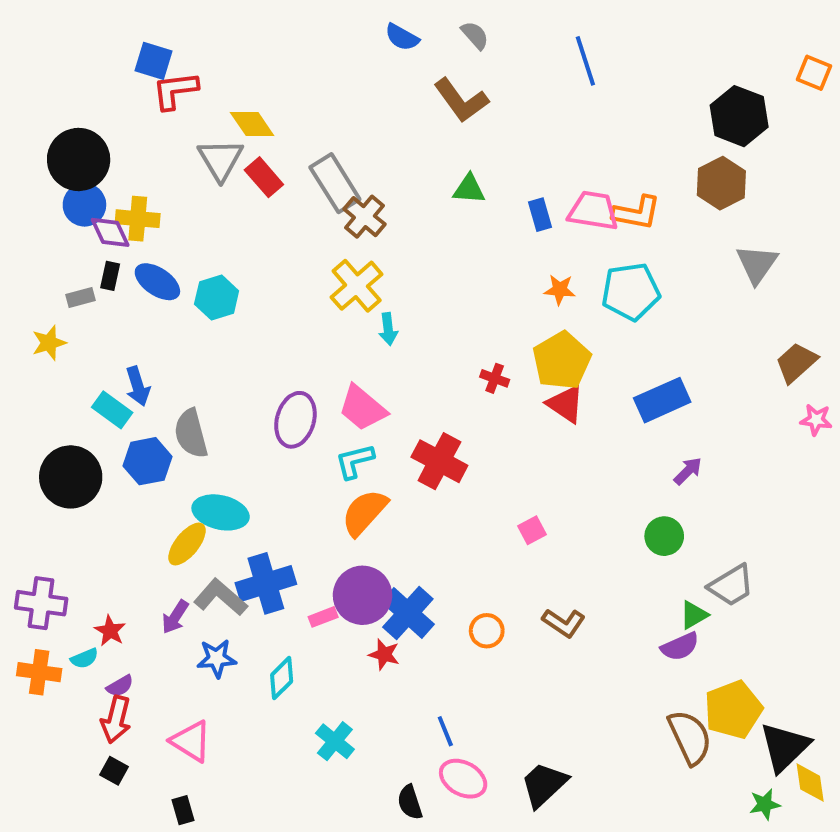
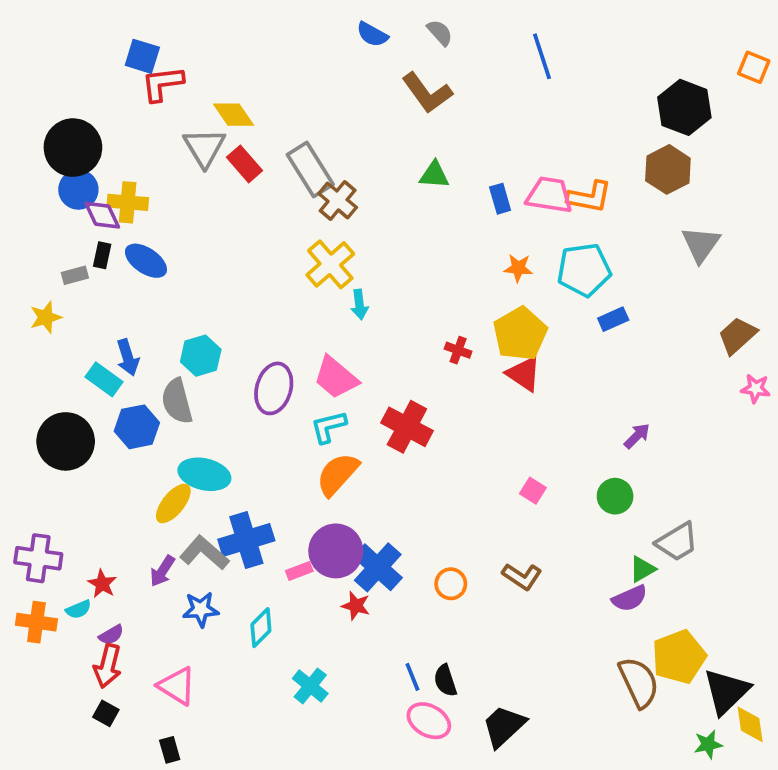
cyan hexagon: (217, 298) -> (201, 356), moved
blue rectangle: (662, 400) -> (613, 319), moved, size x0.6
pink square: (532, 530) -> (533, 491), moved, turned -30
black semicircle: (410, 802) -> (445, 681), moved

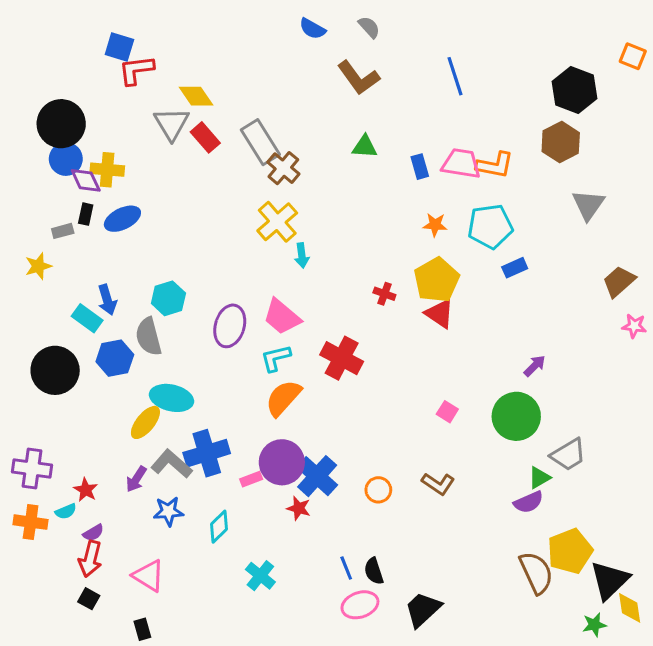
blue line: (542, 56) -> (455, 76), moved
blue ellipse: (146, 261) -> (122, 219), turned -60
green circle: (615, 496) -> (516, 416), size x1.6
pink ellipse: (429, 721) -> (360, 605), turned -48

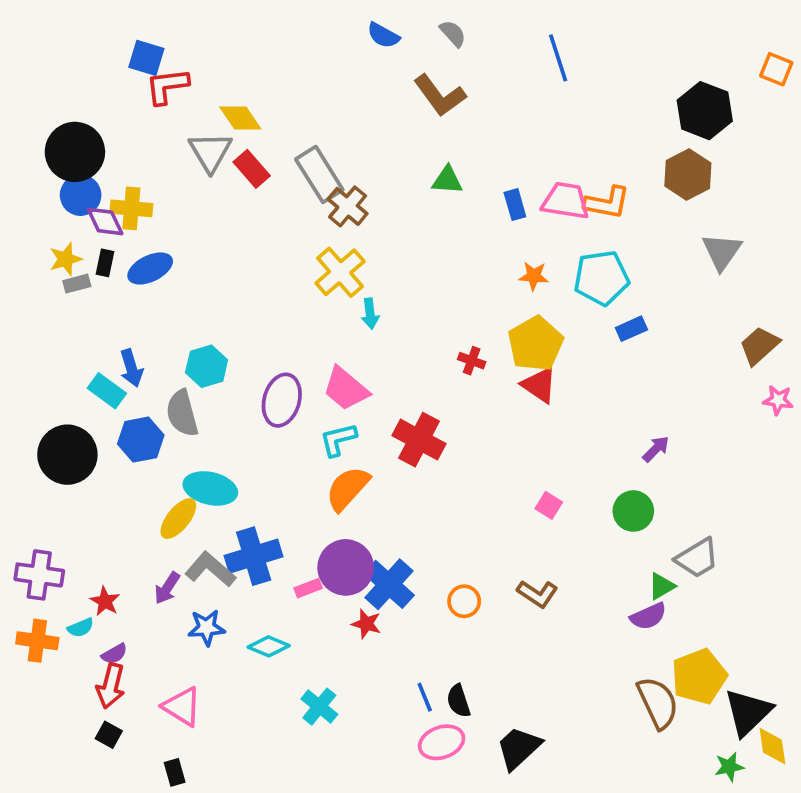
blue line: (455, 76) -> (558, 58), moved
yellow star: (38, 266) -> (66, 259), moved
green circle: (516, 416) -> (633, 511), size x0.7
cyan diamond: (219, 527) -> (269, 646), turned 68

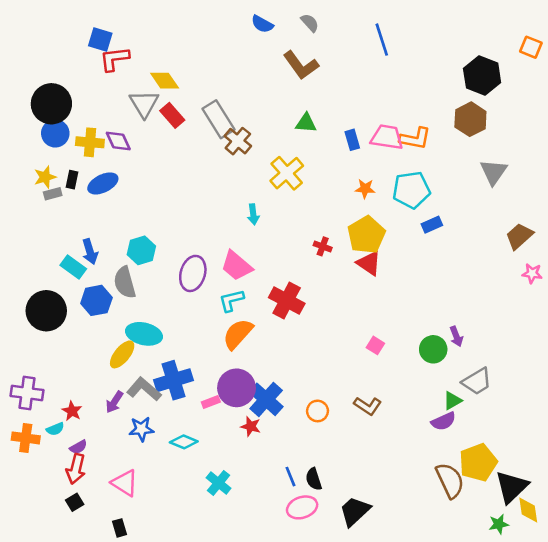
purple diamond: (105, 221) -> (118, 141), moved
yellow cross: (340, 272) -> (287, 173), moved
purple arrow: (656, 449) -> (456, 336), moved, turned 114
black square: (109, 735) -> (75, 502), turned 30

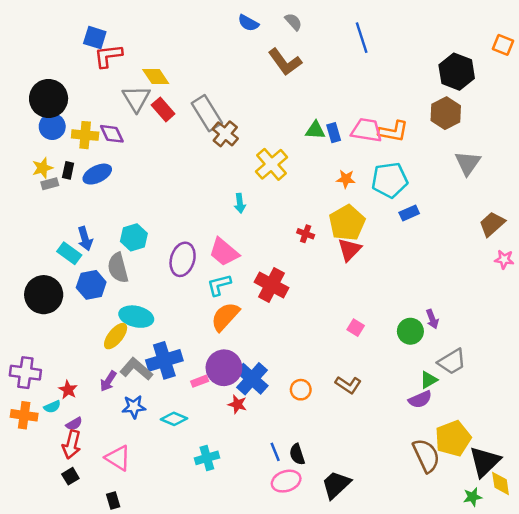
green triangle: (306, 123) -> (315, 130), moved
red triangle: (369, 263) -> (349, 250), turned 40
cyan cross: (219, 483) -> (207, 458), turned 35

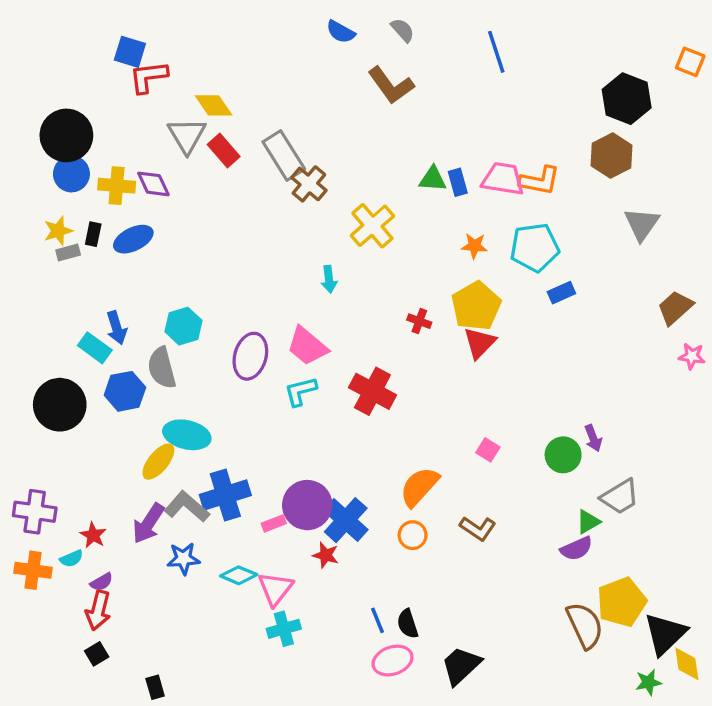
orange semicircle: (225, 317) -> (419, 487), moved
purple arrow: (108, 381) -> (148, 523), size x1.4
pink triangle: (118, 458) -> (275, 589), moved, turned 36

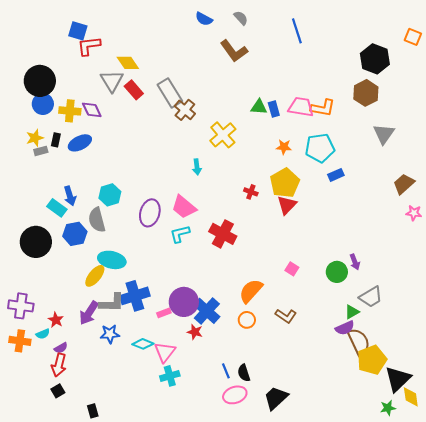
gray L-shape: (187, 507) -> (112, 303), turned 140
brown semicircle: (585, 625) -> (359, 342), moved

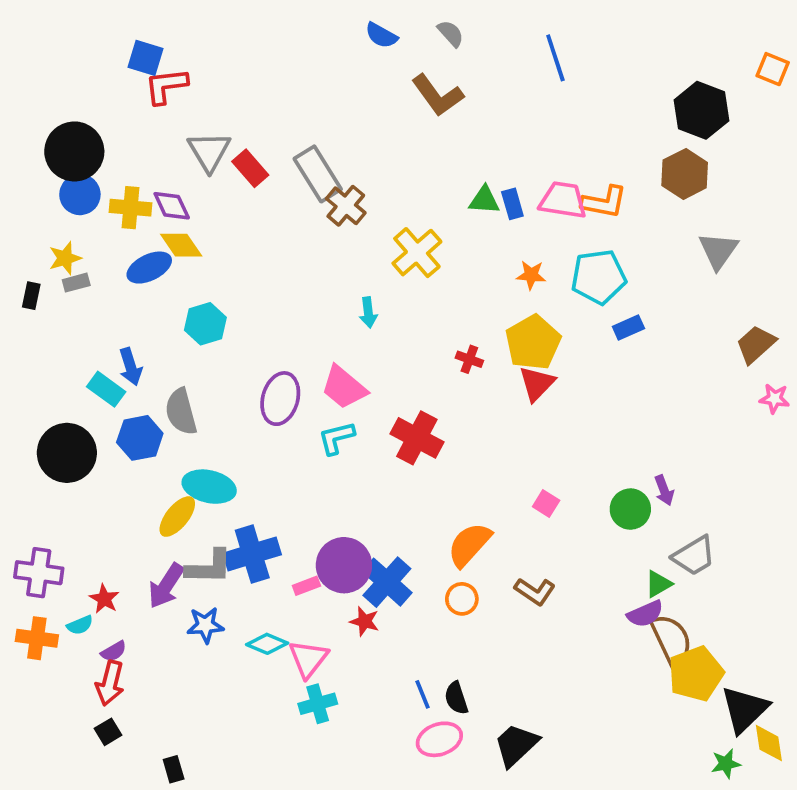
yellow diamond: (128, 63) -> (181, 245), moved
black rectangle: (56, 140) -> (31, 296), moved
cyan hexagon: (110, 195) -> (205, 324), moved

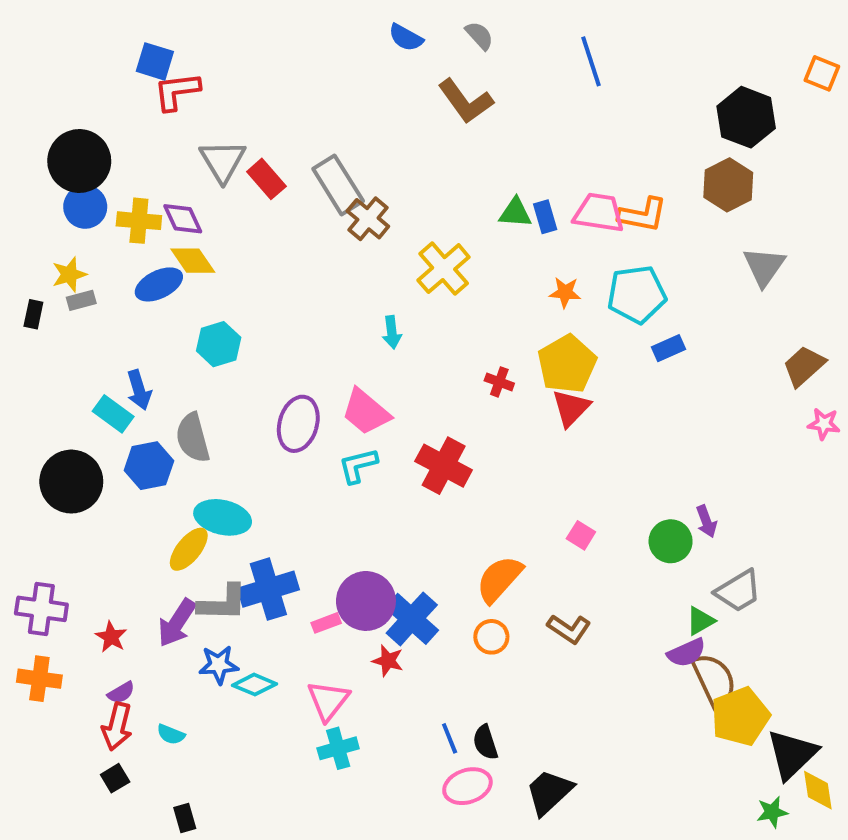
cyan semicircle: (80, 625) -> (171, 734), moved, turned 45
cyan diamond: (267, 644) -> (254, 685), moved

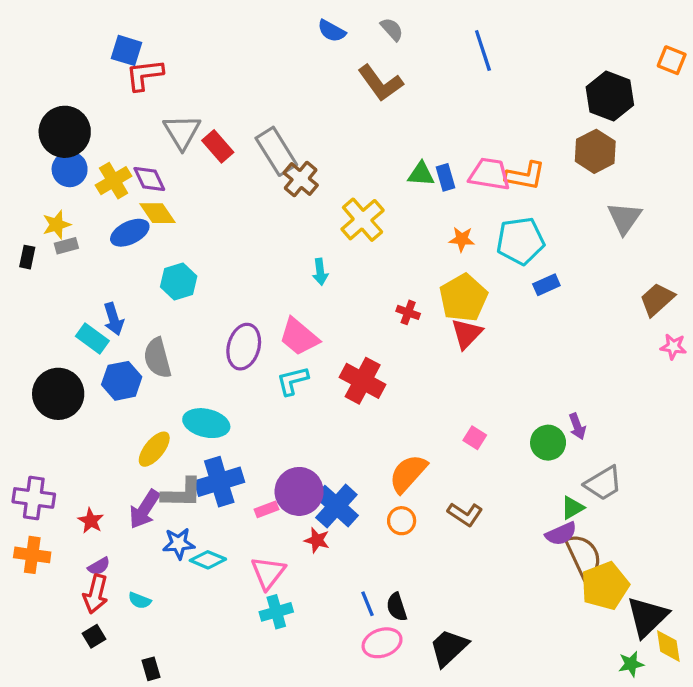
yellow cross: (139, 221) -> (114, 181), turned -36
cyan ellipse: (223, 517) -> (206, 423), moved

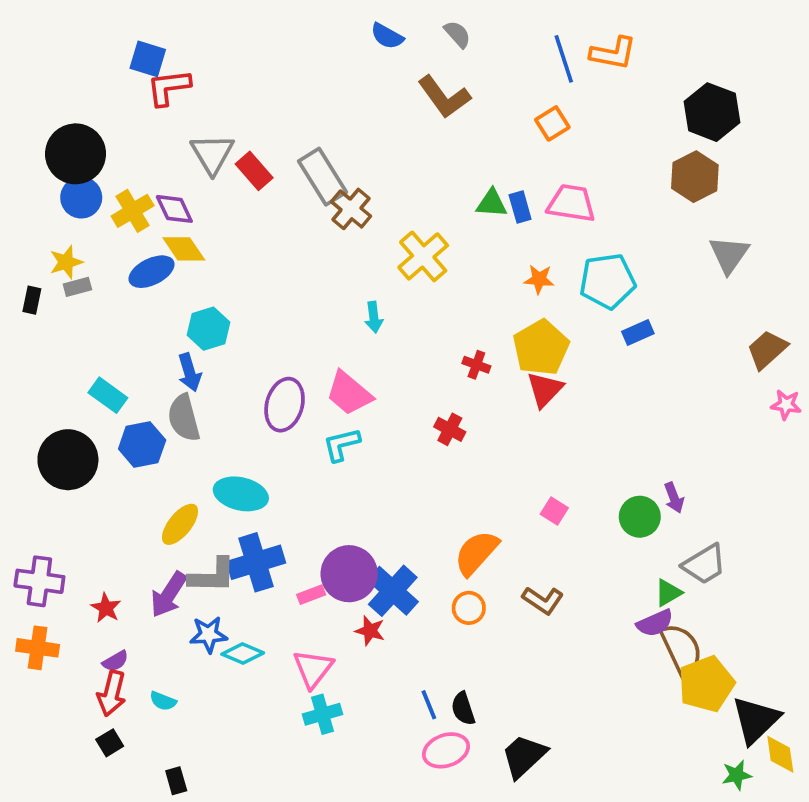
orange square: (672, 60) -> (552, 123), moved, turned 36
orange L-shape: (525, 176) -> (613, 53), moved
blue arrow: (114, 319) -> (190, 372), moved
red cross: (363, 381) -> (450, 429), moved, size x0.6

